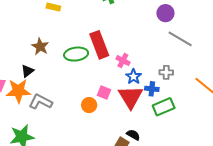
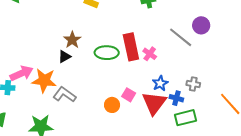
gray line: (180, 39) -> (181, 37), moved
pink cross: (123, 61) -> (150, 54), moved
black triangle: (27, 71) -> (64, 56), moved

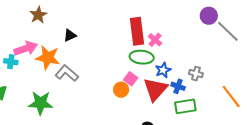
gray line: (181, 37) -> (228, 31), moved
brown star: (72, 40) -> (38, 15), moved
green ellipse: (107, 53) -> (142, 57), moved
orange circle: (112, 105) -> (121, 90), moved

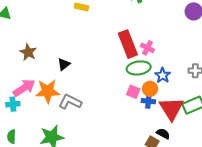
blue cross: (178, 86) -> (148, 101), moved
red triangle: (155, 89) -> (171, 109), moved
orange circle: (121, 90) -> (150, 89), moved

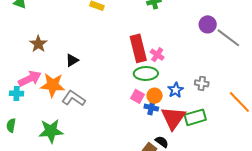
blue star: (163, 75) -> (176, 90), moved

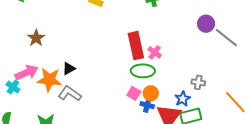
black triangle: (72, 60) -> (69, 69), moved
blue star: (176, 90) -> (183, 99), moved
cyan cross: (17, 93) -> (13, 87), turned 32

